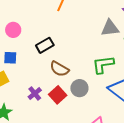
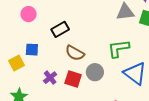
blue square: (10, 58) -> (32, 50), moved
red square: (58, 95) -> (73, 79), turned -30

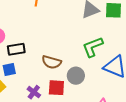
black rectangle: (60, 29) -> (16, 49), moved, turned 36

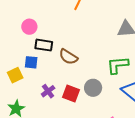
brown semicircle: (52, 62) -> (68, 57), moved

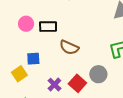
black rectangle: (44, 45) -> (48, 27), moved
red square: (71, 94) -> (77, 83), turned 30

